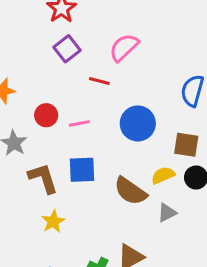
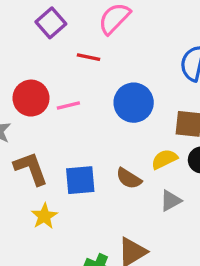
red circle: (46, 115) -> (31, 98), size x1.4
blue square: (82, 170) -> (80, 180), moved
brown semicircle: (130, 191) -> (129, 178), size x0.7

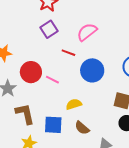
blue circle: (134, 103) -> (92, 70), moved
pink line: (68, 105) -> (52, 80), turned 32
yellow semicircle: (164, 159) -> (74, 104), moved

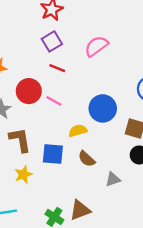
red line: (68, 53) -> (57, 68), moved
blue circle: (92, 70) -> (103, 108), moved

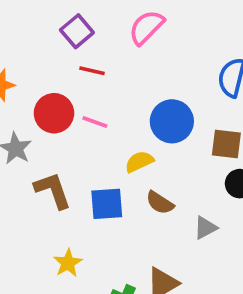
yellow star: (23, 175) -> (68, 263), moved

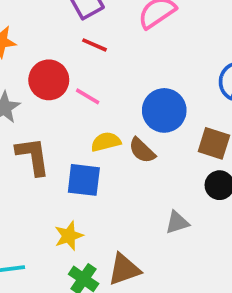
yellow semicircle: (139, 162) -> (106, 142), moved
brown semicircle: (160, 203) -> (142, 150), moved
yellow star: (68, 263) -> (69, 236), moved

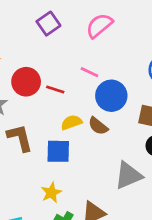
red line: (95, 45) -> (55, 90), moved
pink line: (88, 96) -> (89, 72), moved
gray triangle: (177, 222) -> (128, 175), size x1.6

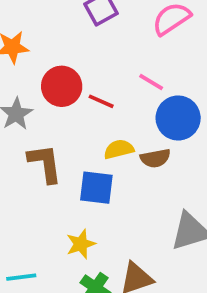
brown semicircle: (98, 126) -> (155, 158), turned -55

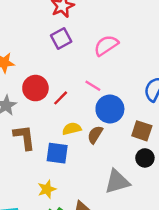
red line: (101, 101) -> (61, 98), turned -70
brown semicircle: (155, 158) -> (95, 135), turned 132

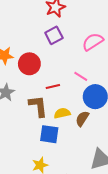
red circle: (35, 88) -> (29, 64), moved
red line: (61, 98) -> (53, 87), turned 32
brown L-shape: (24, 137) -> (38, 106), moved

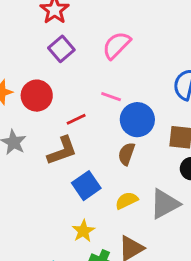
brown L-shape: (38, 106) -> (62, 151), turned 90
yellow semicircle: (62, 113) -> (127, 200), moved
blue square: (49, 134) -> (86, 186), turned -30

